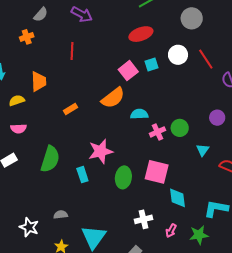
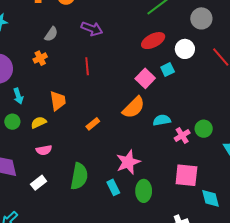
white circle: (178, 55) -> (185, 49), moved
green ellipse: (123, 177) -> (144, 191), moved

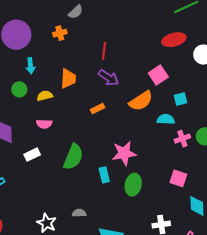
purple arrow: (92, 29) -> (109, 78), moved
cyan square: (168, 69) -> (180, 99), moved
pink square: (186, 175) -> (178, 178), size x0.7

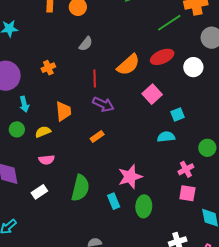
gray semicircle: (76, 12) -> (86, 44), moved
orange semicircle: (141, 101) -> (128, 65), moved
pink cross: (182, 139) -> (186, 169), moved

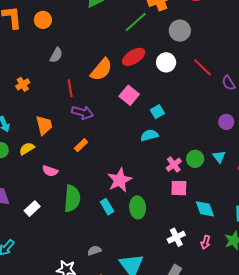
green circle: (207, 148) -> (195, 159), moved
pink semicircle: (47, 160) -> (50, 171), moved, turned 35

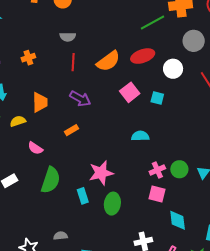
gray semicircle: (56, 55) -> (68, 37), turned 49
red line: (70, 88) -> (73, 62), moved
cyan square: (157, 112) -> (157, 98), moved, turned 32

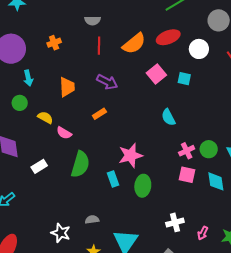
yellow semicircle: (18, 121) -> (45, 117), moved, turned 49
cyan semicircle: (140, 136) -> (168, 117), turned -114
cyan diamond: (178, 220) -> (216, 181), moved

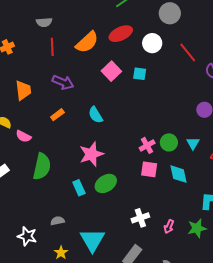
cyan semicircle: (168, 117) -> (96, 115), moved
cyan rectangle: (113, 179) -> (79, 188), moved
green ellipse: (143, 186) -> (106, 183), turned 55

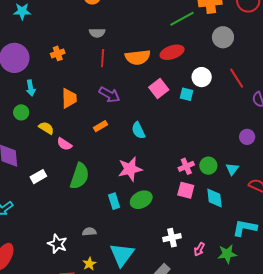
orange semicircle: (87, 42) -> (138, 57), turned 30
white circle: (152, 43) -> (202, 77), moved

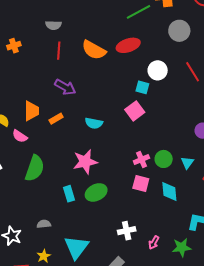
orange semicircle: (138, 57) -> (94, 50), turned 35
pink square: (159, 89) -> (135, 111), moved
orange trapezoid: (69, 98) -> (32, 111), moved
cyan semicircle: (138, 130) -> (94, 123), turned -54

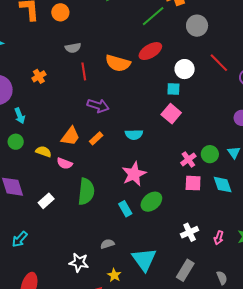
orange trapezoid: (32, 111) -> (70, 136), turned 50

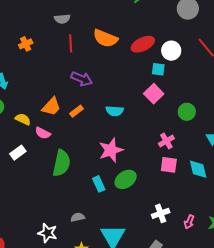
red ellipse: (150, 51) -> (143, 44), moved
green circle: (210, 154) -> (187, 112), moved
white rectangle: (46, 201) -> (18, 153), moved

